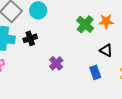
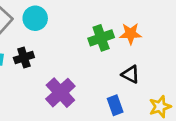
green cross: (85, 24) -> (101, 38), turned 30
purple cross: (56, 63) -> (60, 93), size x1.5

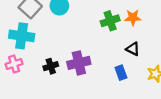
black cross: (24, 58) -> (51, 66), moved
purple cross: (60, 93) -> (79, 63), turned 30

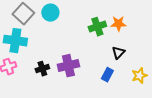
black triangle: (133, 49) -> (118, 53), turned 48
blue rectangle: (121, 73) -> (107, 75), turned 48

